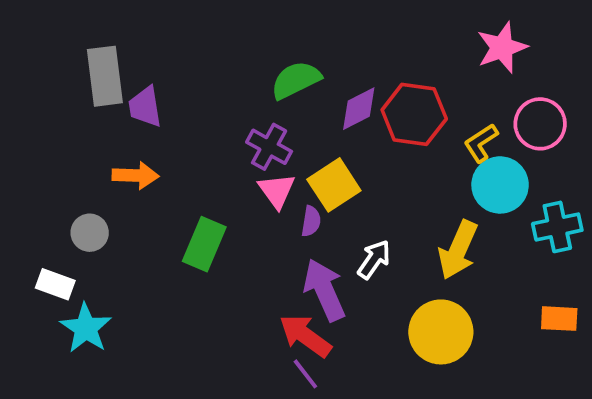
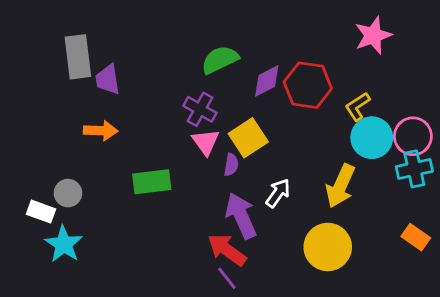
pink circle: (540, 124) -> (413, 136), moved
gray circle: (90, 233) -> (68, 193), moved
green rectangle: (204, 244) -> (152, 182), turned 60
orange rectangle: (559, 319) -> (416, 237), turned 32

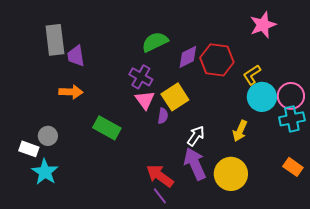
green rectangle: (152, 182) -> (107, 128), turned 36
yellow arrow: (341, 186) -> (240, 131), size x0.7
purple arrow: (241, 216) -> (195, 164), moved

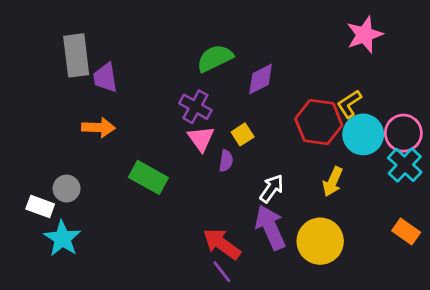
red hexagon: (217, 60) -> (319, 122), moved
yellow square: (175, 97) -> (243, 134), size x0.6
cyan cross: (292, 119) -> (405, 165), turned -35

